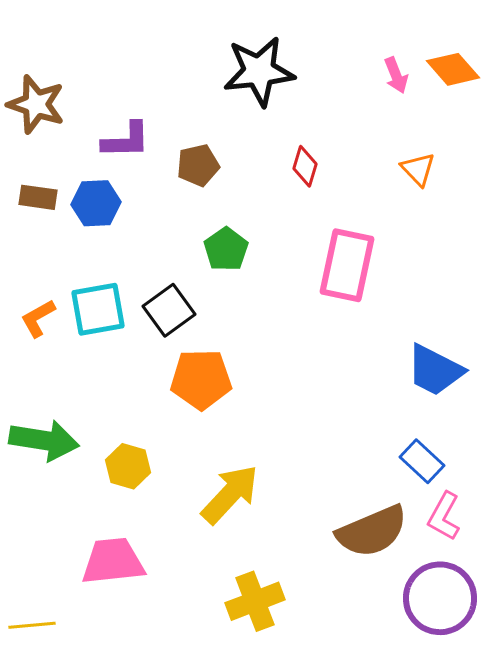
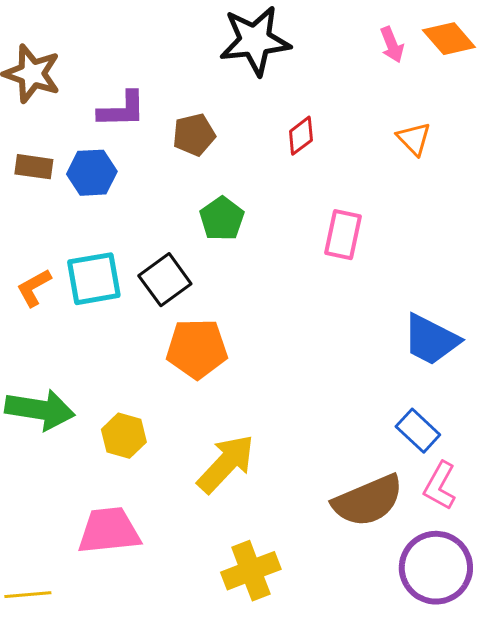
red diamond: (305, 166) -> (301, 136), turned 36
pink rectangle: (347, 265) -> (343, 235), size x0.7

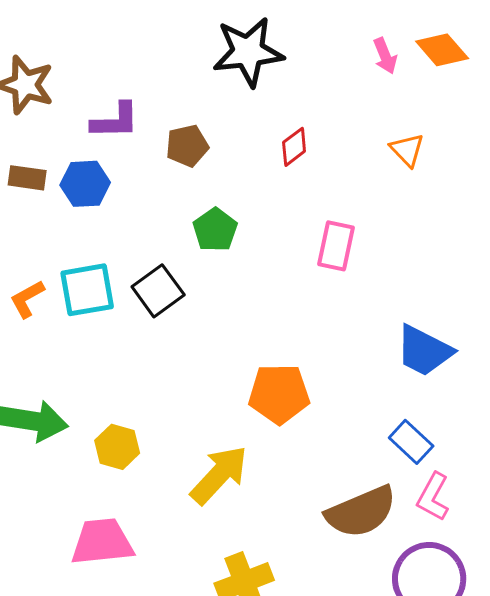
orange pentagon: (197, 349) -> (279, 394), moved

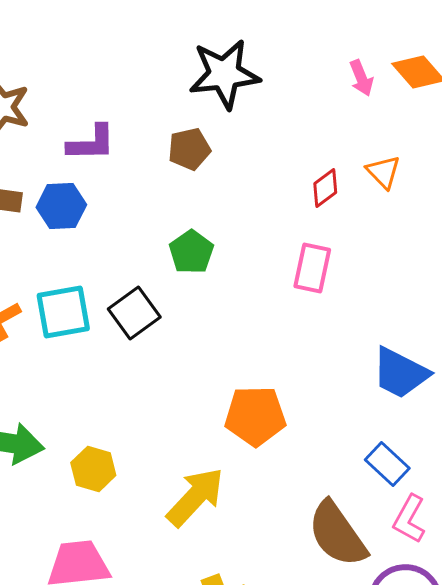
brown pentagon: (187, 146) -> (189, 149), moved
red diamond: (294, 147) -> (325, 188), moved
brown semicircle: (361, 512) -> (337, 534), turned 78

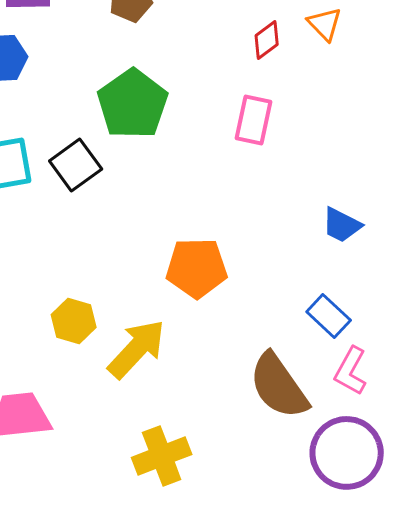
green pentagon: (191, 252) -> (133, 104), size x1.6
blue trapezoid: (400, 373) -> (342, 225), size x0.7
yellow hexagon: (93, 469) -> (74, 321), moved

